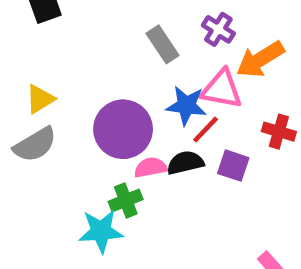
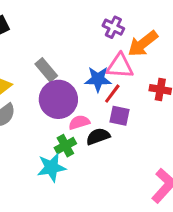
gray rectangle: (162, 44) -> (46, 70), moved
black semicircle: (185, 163) -> (98, 136), moved
purple square: (233, 166) -> (119, 116), moved

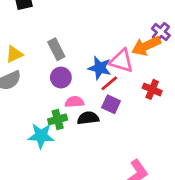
purple cross: (113, 27) -> (161, 32), moved
purple circle: (58, 99) -> (61, 78), size x0.6

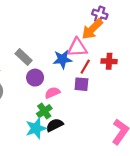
red line: (109, 83) -> (85, 67), moved
black semicircle: (88, 118) -> (55, 125), moved

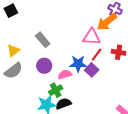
blue star: (62, 59) -> (78, 64), moved
purple circle: (35, 78) -> (44, 66), moved
purple square: (81, 84) -> (92, 70), turned 32

